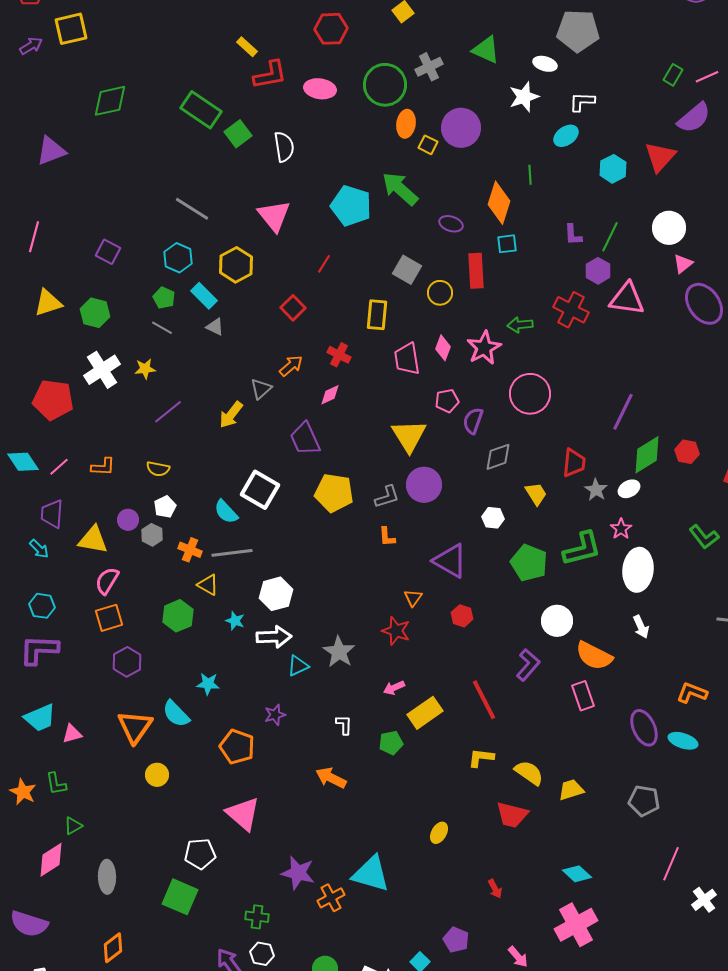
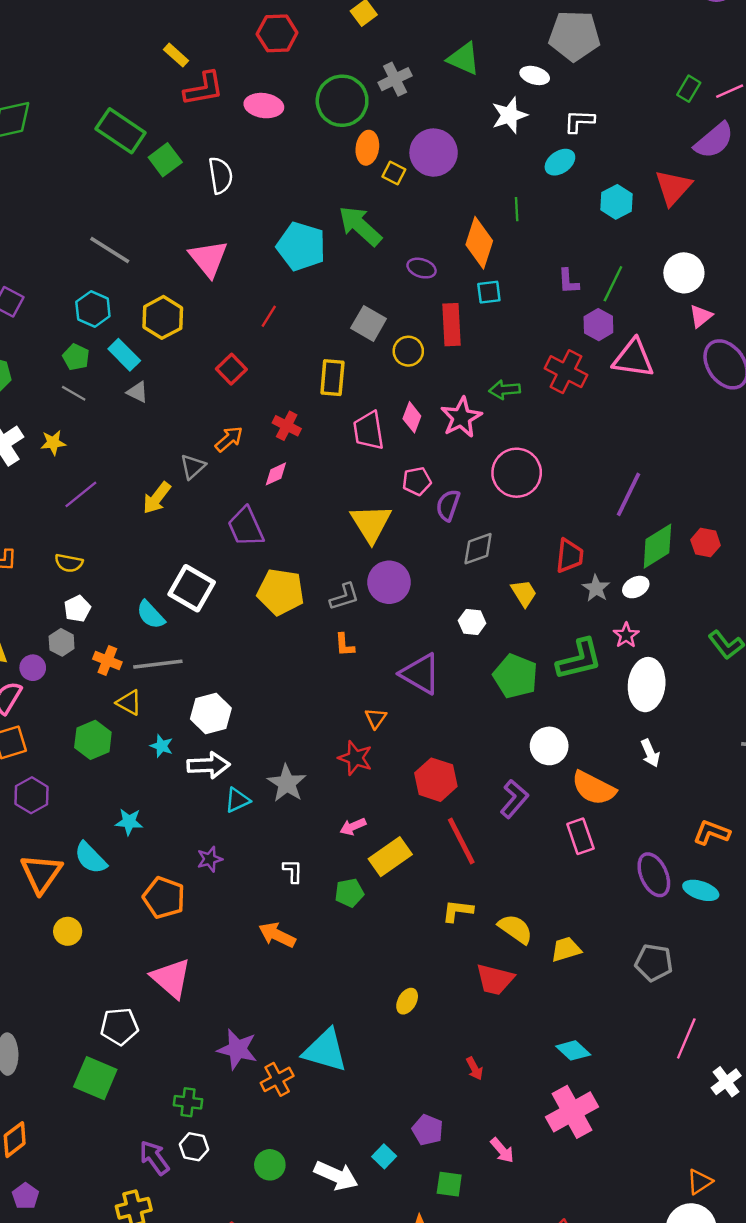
purple circle: (128, 520) -> (33, 668), moved
red hexagon: (462, 616) -> (436, 780), moved, size x1.6

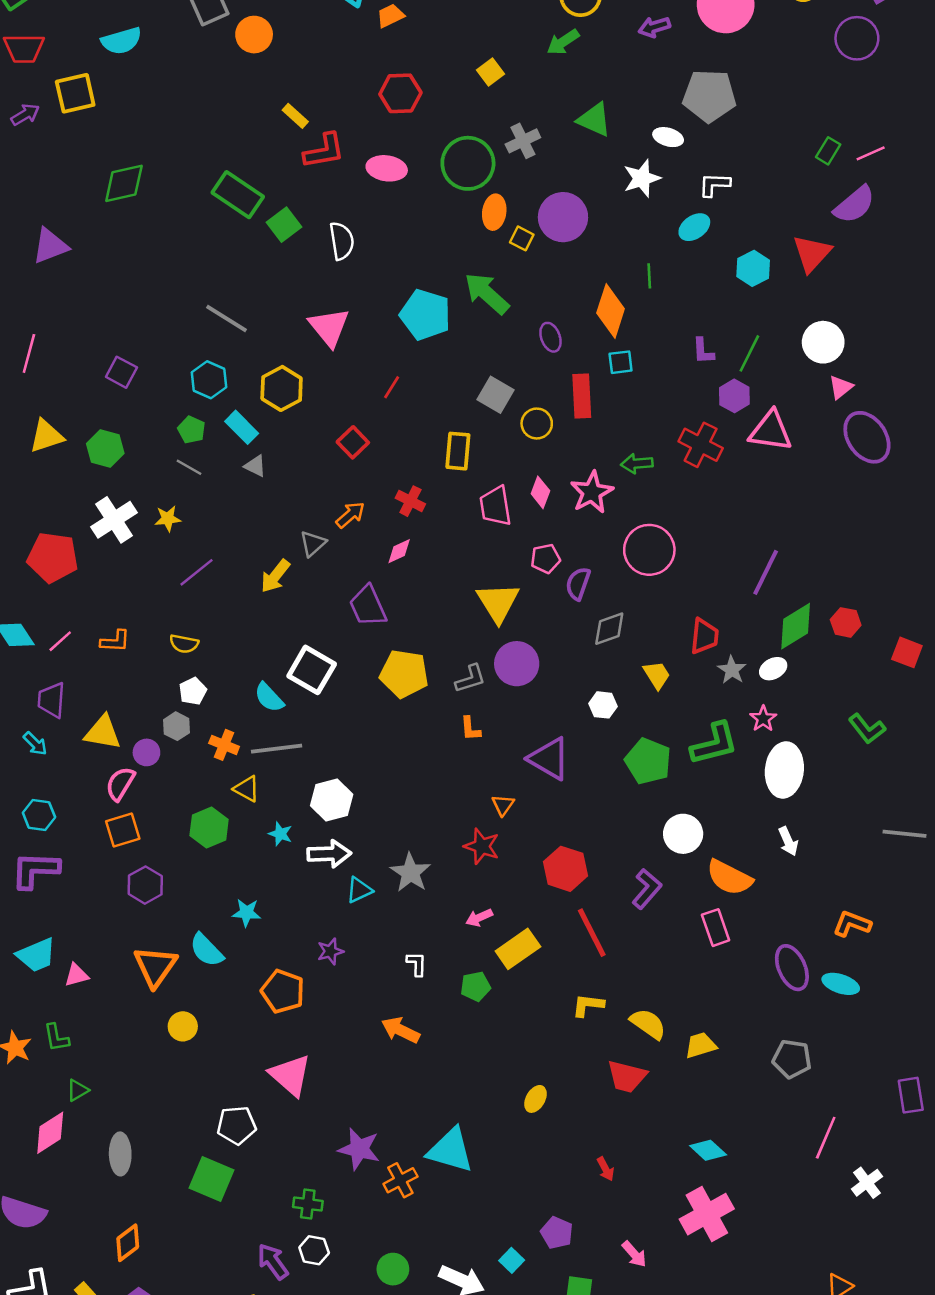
purple ellipse: (422, 268) -> (550, 337), turned 52

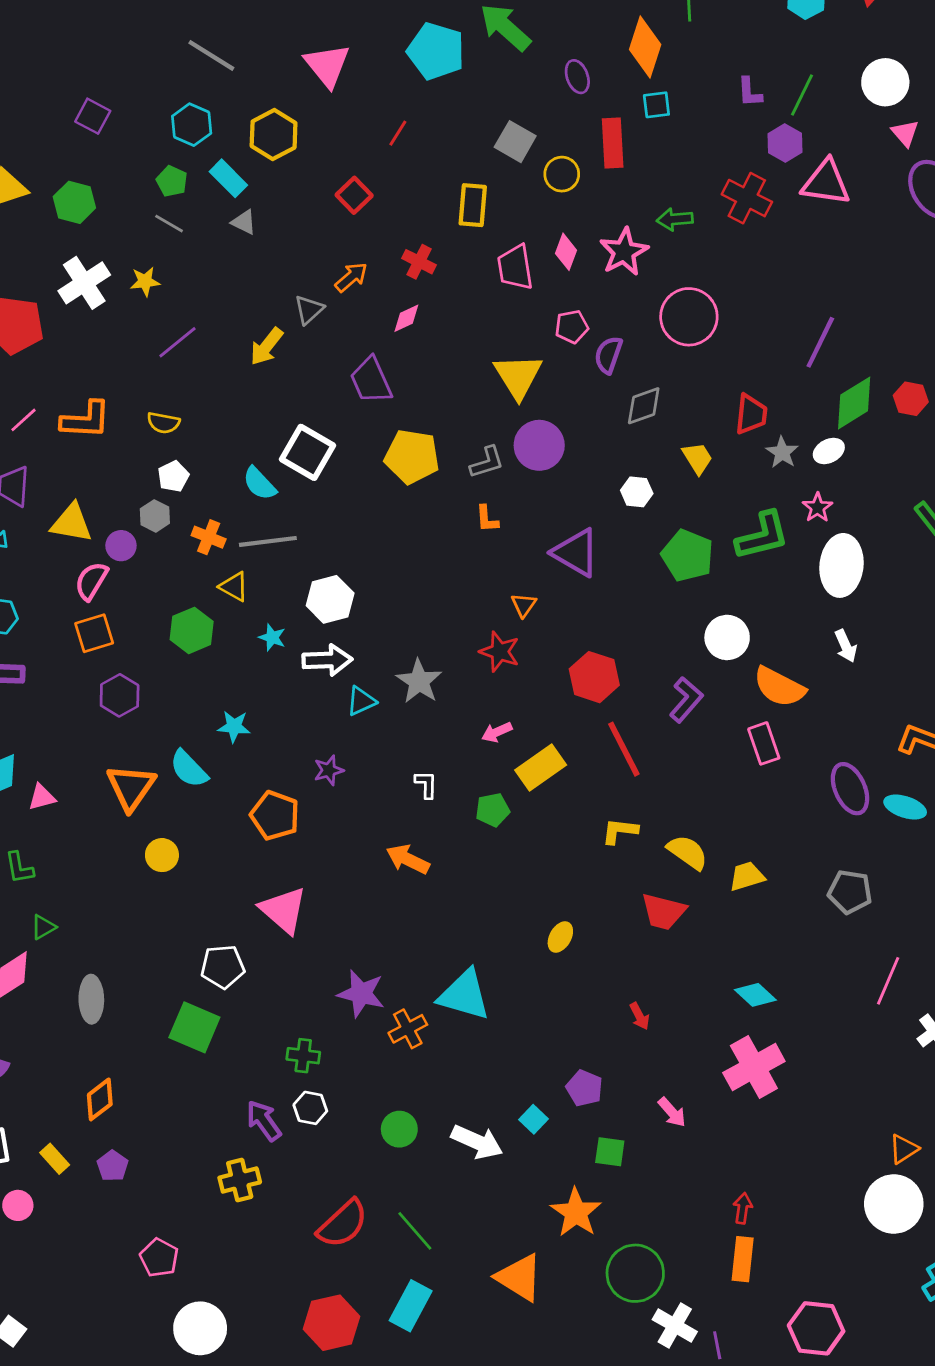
pink triangle: (841, 387) -> (905, 133), turned -32
orange L-shape: (115, 641) -> (86, 420), size x1.5

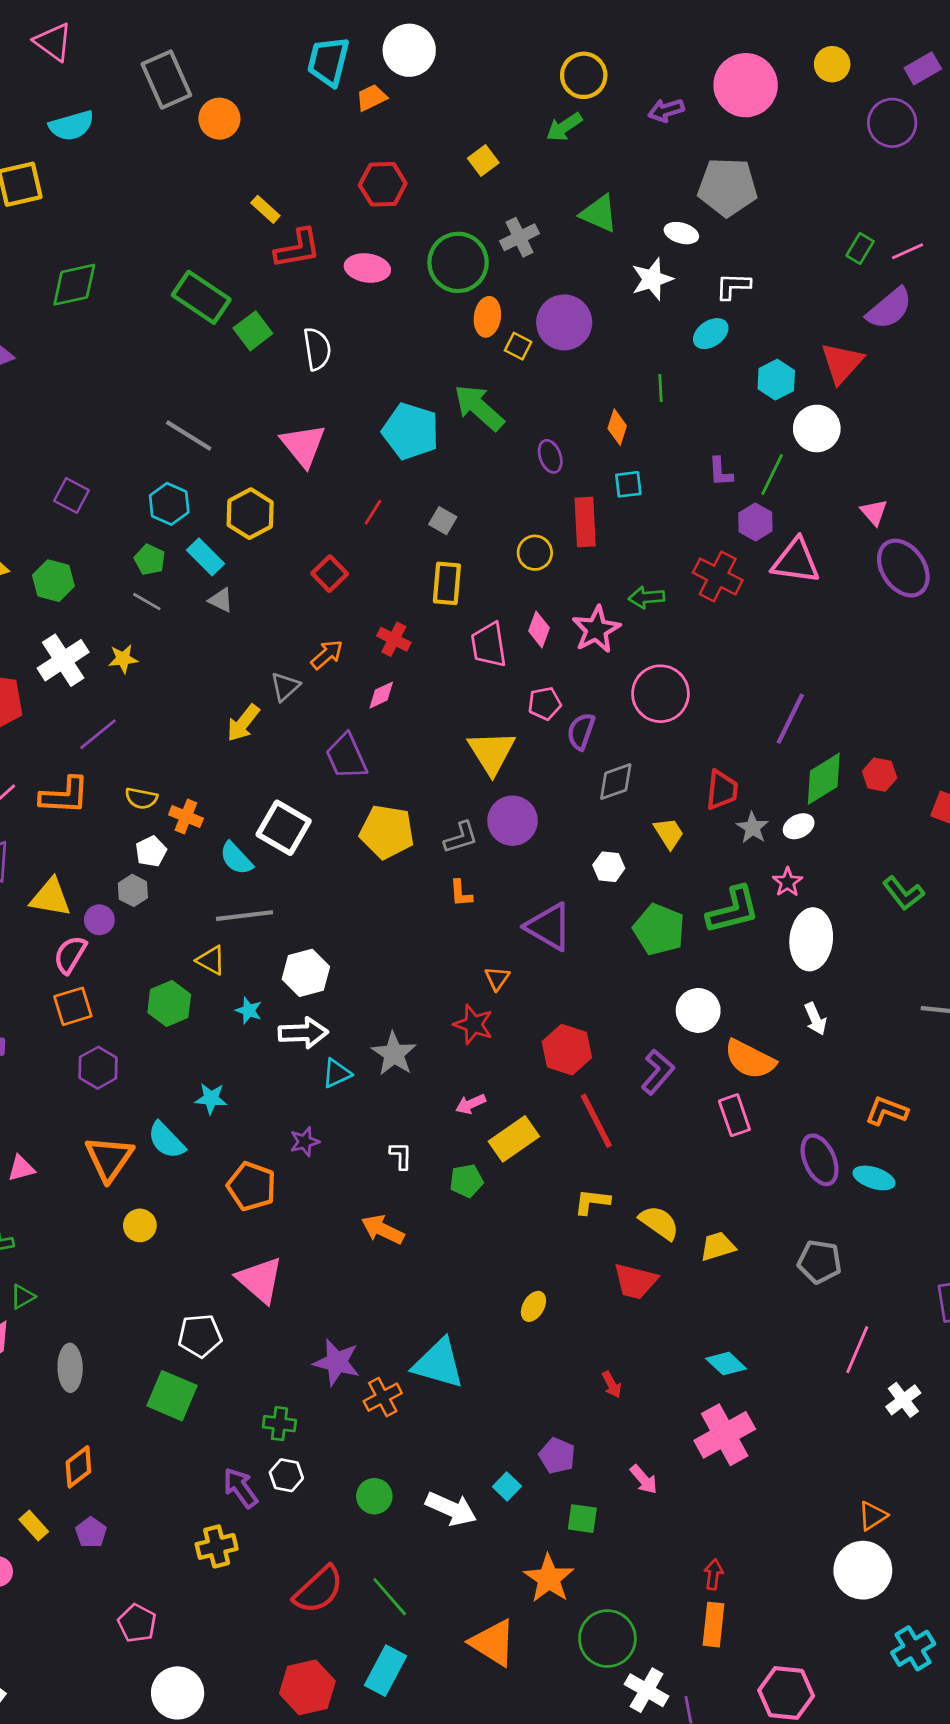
orange diamond: (645, 47) -> (617, 427), size x0.6
white circle: (885, 82) -> (817, 428), moved
gray square: (515, 142) -> (443, 521), moved, size x0.7
purple line: (177, 342) -> (98, 734), moved
orange cross: (209, 537) -> (186, 816), moved

